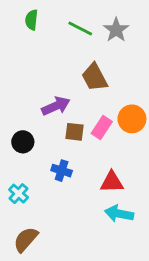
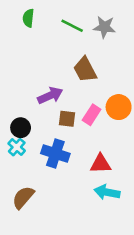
gray star: (116, 30) -> (104, 27), turned -30
blue cross: (62, 171) -> (55, 154), size x1.5
cyan cross: (19, 194) -> (17, 147), moved
brown semicircle: (26, 239) -> (23, 197), moved

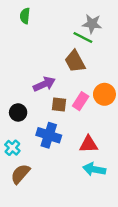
green line: (72, 26) -> (83, 37), moved
cyan cross: (17, 147) -> (12, 148), moved

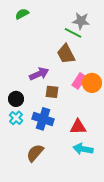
green semicircle: (25, 16) -> (22, 14), turned 56
pink rectangle: (81, 101) -> (79, 81), moved
cyan cross: (12, 148) -> (16, 118), moved
brown semicircle: (20, 174) -> (35, 153), moved

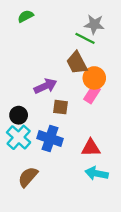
orange circle: (92, 83) -> (94, 78), moved
cyan cross: (16, 118) -> (19, 137), size x1.5
brown semicircle: (35, 153) -> (28, 177), moved

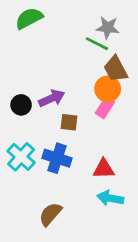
green semicircle: (26, 16) -> (29, 18), size x1.5
brown trapezoid: (77, 63) -> (116, 69), moved
black circle: (19, 115) -> (21, 105), moved
brown semicircle: (28, 177) -> (50, 214), moved

